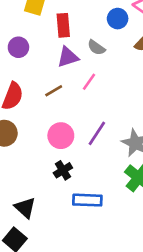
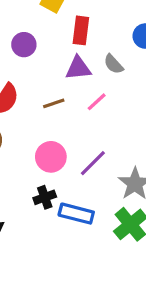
blue rectangle: (87, 200) -> (76, 214), moved

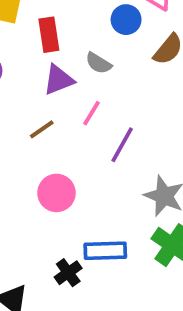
purple line: (93, 163) -> (122, 145), moved
black cross: (45, 197) -> (68, 273), moved

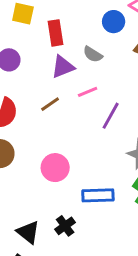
pink line: (91, 113) -> (88, 92), turned 36
pink circle: (56, 193) -> (55, 168), moved
black cross: (68, 273) -> (65, 226), moved

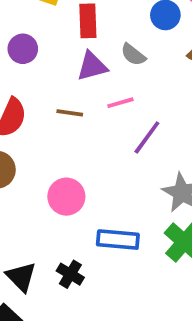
brown line: (50, 104) -> (70, 113), turned 36
black cross: (65, 226) -> (70, 274), turned -30

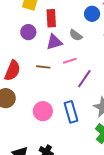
purple circle: (23, 49) -> (28, 32), moved
blue rectangle: (118, 240) -> (71, 112), moved, turned 70

